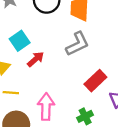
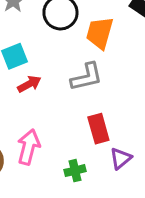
red rectangle: (95, 81) -> (98, 129), turned -75

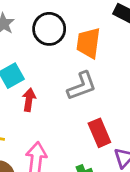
red arrow: (29, 84) -> (29, 100), turned -45

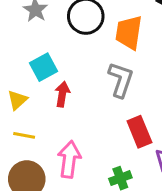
gray L-shape: (82, 86) -> (121, 80), turned -52

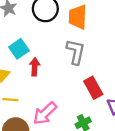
pink arrow: (69, 159) -> (45, 113), turned -135

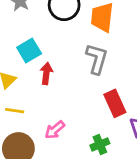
pink arrow: (45, 113) -> (55, 130), size x0.7

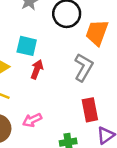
cyan square: (29, 51) -> (27, 46), turned 30

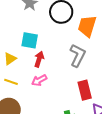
pink arrow: (32, 120) -> (39, 80), moved

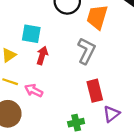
pink arrow: (39, 80) -> (34, 90), moved, turned 56

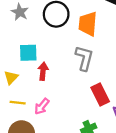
pink arrow: (34, 90) -> (42, 106), turned -66

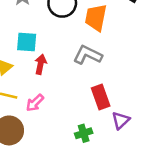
gray L-shape: (84, 58) -> (88, 55), turned -85

